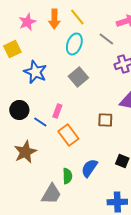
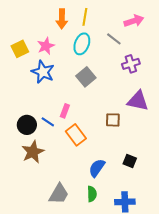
yellow line: (77, 17) -> (85, 17), turned 48
pink star: (27, 22) -> (46, 46), moved
black circle: (19, 110) -> (27, 125), moved
green semicircle: (67, 176) -> (92, 194), moved

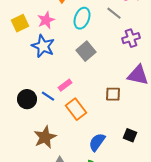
pink rectangle: (65, 111) -> (65, 85), turned 32
brown star: (33, 152) -> (45, 137), moved

